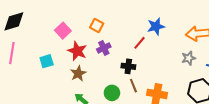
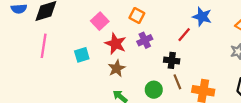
blue star: (156, 26) -> (202, 17), turned 30

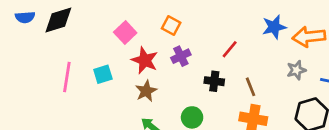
blue star: (202, 17) -> (274, 27), moved, turned -30
pink line: (44, 46) -> (67, 77), moved
brown line: (177, 82) -> (250, 87), moved

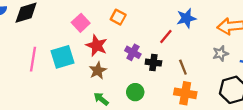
blue star: (274, 27) -> (186, 18), moved
purple cross: (181, 56) -> (133, 52), moved, turned -35
cyan square: (103, 74) -> (62, 57), size x1.5

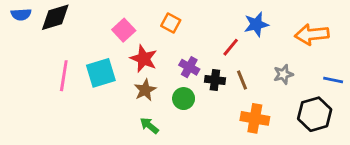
gray star: (220, 53) -> (283, 74), moved
brown line: (183, 67) -> (242, 80), moved
green circle: (135, 92) -> (184, 99), moved

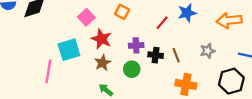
red line: (231, 47) -> (162, 23), moved
purple cross: (189, 67) -> (136, 45), turned -32
pink line: (64, 76) -> (48, 71), moved

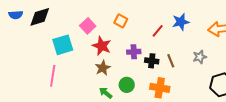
cyan square: (69, 50) -> (63, 45), moved
green circle: (132, 69) -> (127, 85), moved
orange cross: (186, 84) -> (160, 88), moved

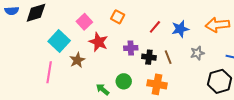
blue star: (181, 22) -> (180, 29), moved
cyan square: (63, 45) -> (59, 41), turned -30
brown star: (103, 68) -> (77, 60), moved

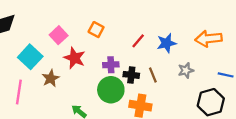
green circle: (124, 81) -> (111, 90), moved, size x1.5

